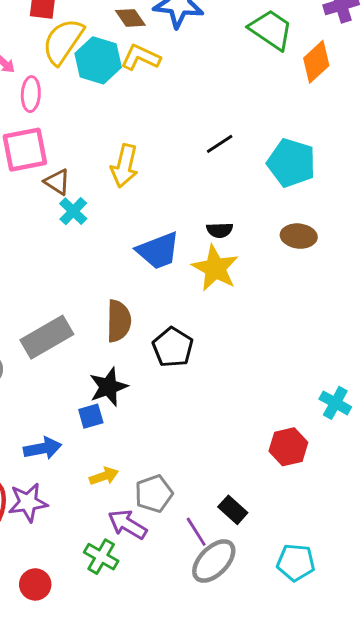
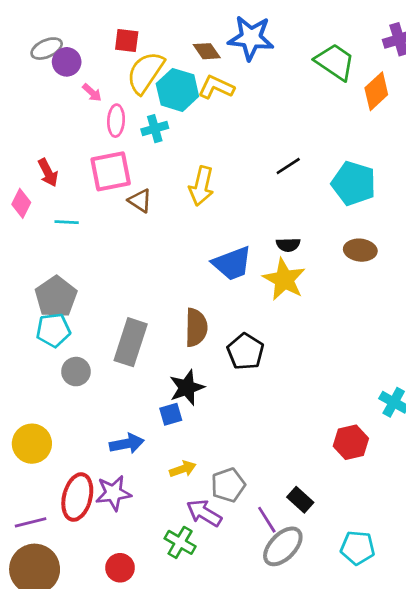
cyan cross: (73, 211) -> (155, 129), moved, turned 30
gray rectangle: (47, 337) -> (131, 342), turned -42

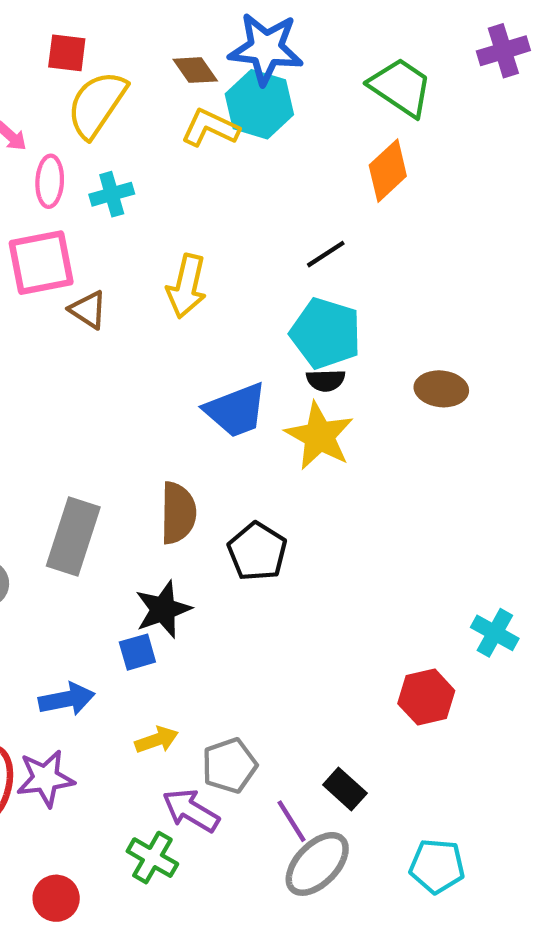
cyan hexagon: (177, 90) -> (259, 104), moved
orange diamond: (376, 91) -> (388, 171), moved
cyan pentagon: (354, 183) -> (326, 333), moved

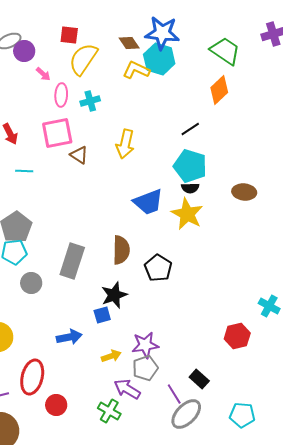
purple star: (45, 778) -> (145, 345), moved
red circle: (56, 898) -> (56, 405), moved

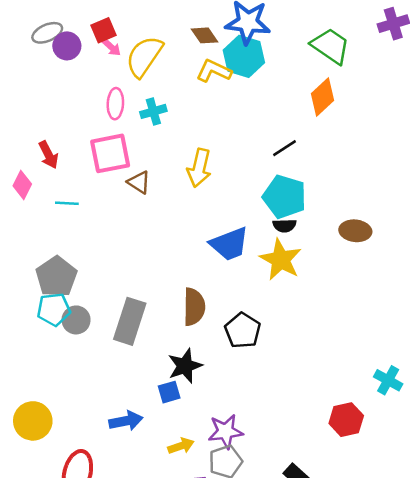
red square: (69, 35) -> (104, 30), moved, turned -30
pink arrow: (43, 74) -> (111, 47), moved
gray circle: (31, 283) -> (76, 320), moved

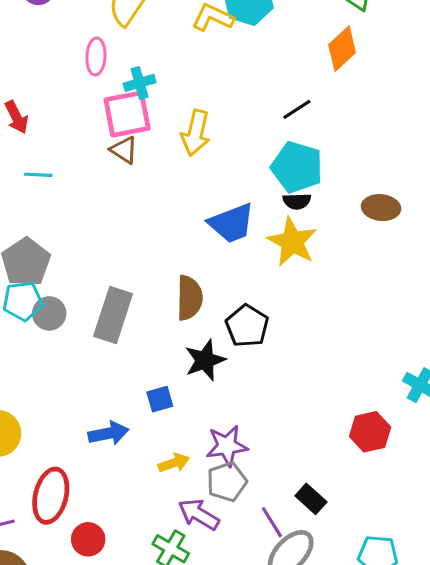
cyan cross: (153, 111) -> (140, 83), moved
pink square: (110, 153) -> (127, 114), moved
black star: (185, 366) -> (205, 360), moved

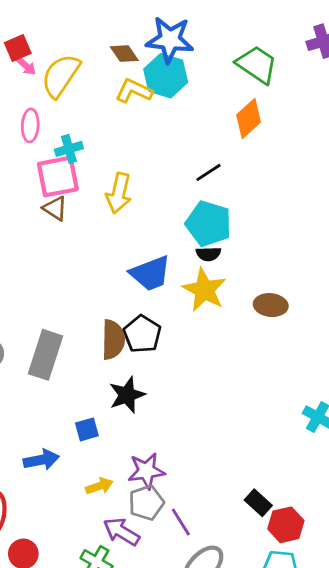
brown ellipse: (381, 208) -> (271, 305), moved
black pentagon: (247, 326) -> (142, 334), moved
red hexagon: (370, 432) -> (286, 525), moved
black rectangle: (311, 499) -> (258, 503), moved
purple line: (272, 522) -> (181, 522), moved

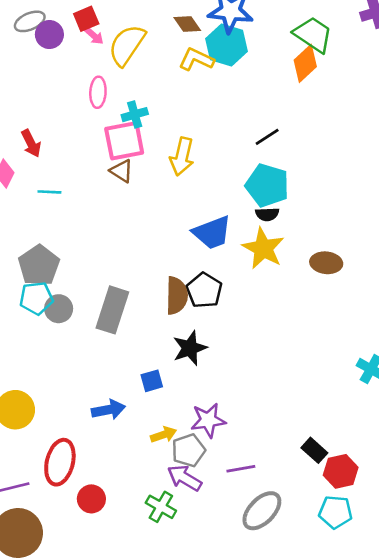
orange diamond: (249, 118) -> (305, 63), moved
gray pentagon: (146, 503) -> (188, 450), moved
purple line: (181, 522) -> (241, 469), turned -68

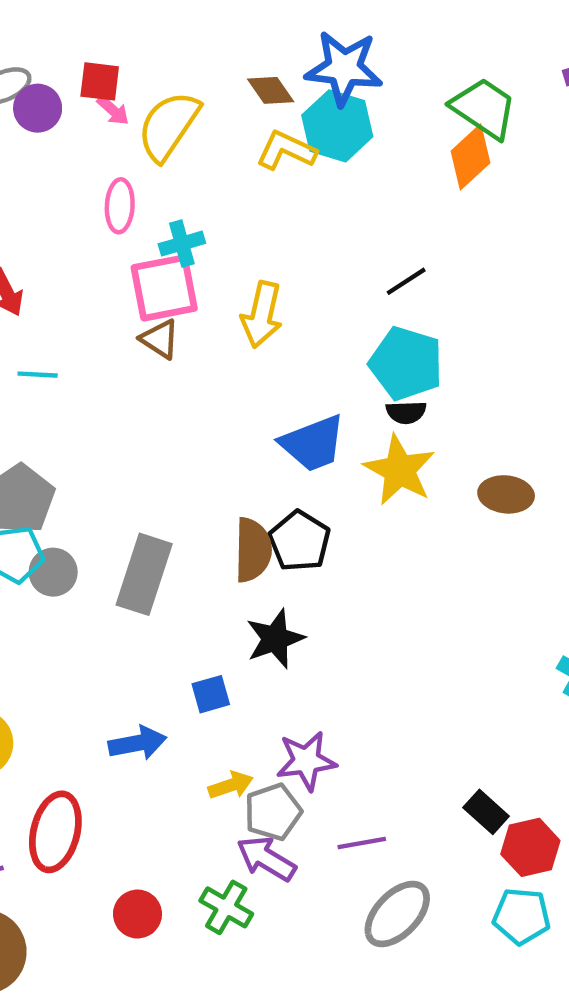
red square: (86, 19) -> (100, 81), turned 30
red circle: (91, 499) -> (137, 914), moved

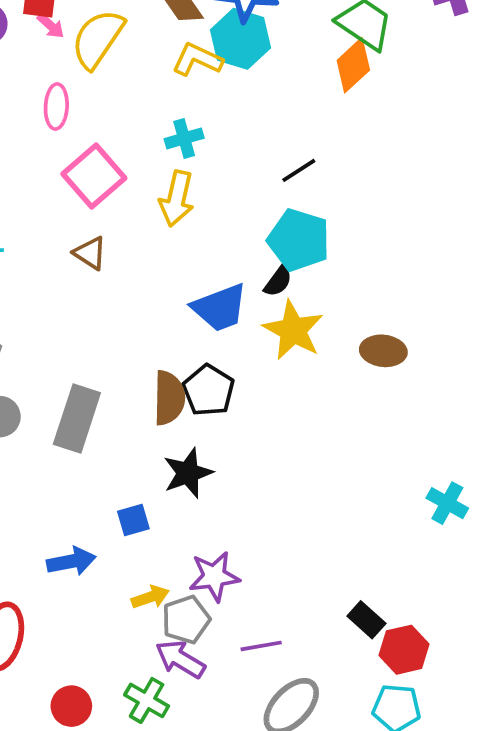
cyan cross: (182, 244) -> (184, 138), moved
pink square: (164, 288) -> (94, 176), turned -30
brown triangle: (160, 339) -> (90, 253), moved
black semicircle: (406, 412) -> (278, 281), moved, turned -52

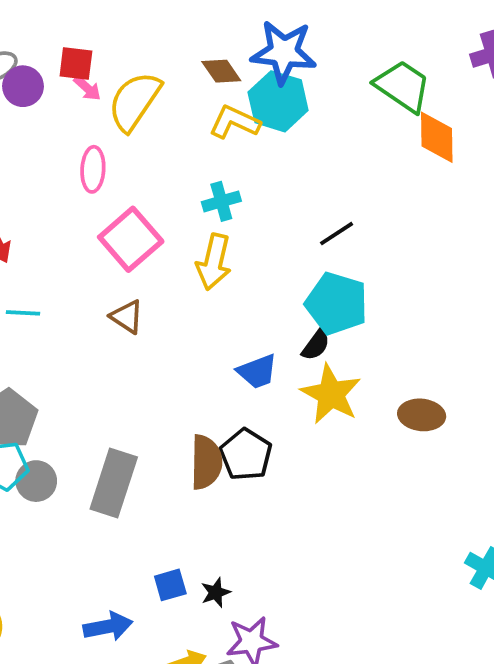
orange diamond: (353, 65) -> (437, 137), moved, turned -48
blue trapezoid: (220, 308) -> (257, 371), size x0.7
black star: (188, 473) -> (216, 592), moved, size x0.6

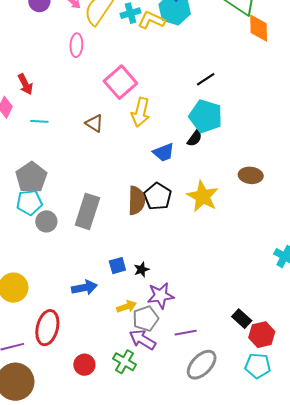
cyan cross: (221, 201) -> (130, 13), moved
pink square: (131, 239) -> (120, 82), moved
yellow arrow: (214, 262) -> (141, 112), moved
yellow star: (331, 394) -> (203, 196), moved
gray circle: (36, 481) -> (46, 221), moved

